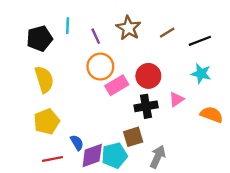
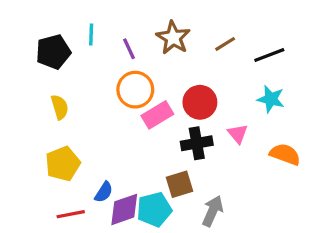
yellow semicircle: (44, 79) -> (60, 107), size x0.7
pink triangle: (176, 99) -> (238, 134), turned -35
blue semicircle: (77, 143) -> (104, 192), turned 63

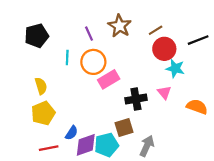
cyan line: (91, 34) -> (67, 58), moved
black line: (269, 55) -> (198, 40), moved
cyan star: (271, 99) -> (175, 68), moved
red circle: (200, 102) -> (164, 49), moved
yellow semicircle: (60, 107) -> (41, 86), moved

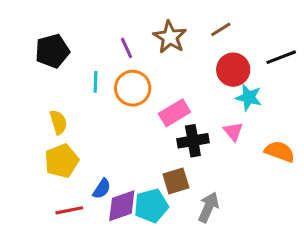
brown line: (156, 30) -> (221, 29), moved
pink rectangle: (109, 79) -> (174, 113), moved

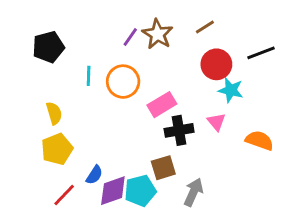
purple line: (126, 48) -> (130, 37), moved, turned 60
red line: (69, 210) -> (64, 195), turned -35

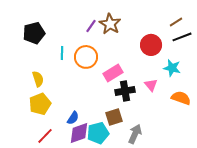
brown line: (205, 27) -> (176, 22), moved
cyan star: (231, 90) -> (172, 68), moved
blue semicircle: (94, 175) -> (73, 118), moved

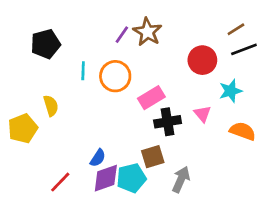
cyan star: (172, 68) -> (231, 91), turned -30
yellow pentagon: (40, 104) -> (23, 128), moved

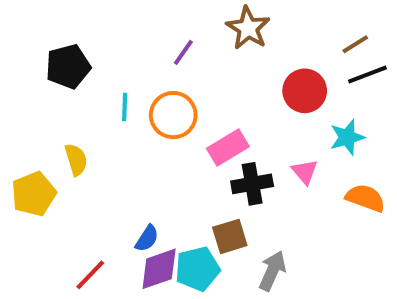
brown star: (147, 32) -> (248, 28), moved

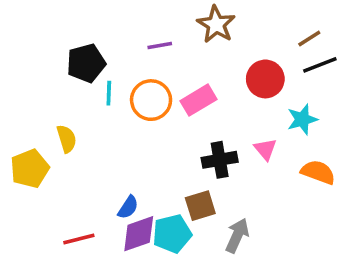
purple line: (183, 52) -> (160, 46), turned 45
black pentagon: (68, 67) -> (86, 63), moved
pink rectangle: (228, 147) -> (198, 100), moved
red line: (90, 275) -> (79, 239), turned 32

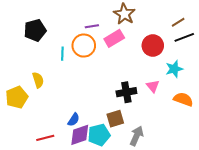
black pentagon: (86, 63) -> (35, 30), moved
orange circle: (151, 100) -> (84, 46), moved
pink rectangle: (198, 100) -> (114, 38), moved

